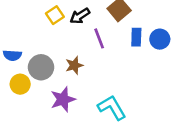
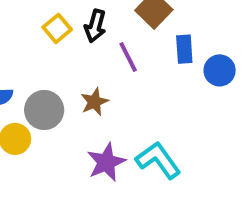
black arrow: (80, 16) -> (95, 26), turned -36
blue circle: (160, 39) -> (220, 70), moved
purple star: (63, 99) -> (106, 162), moved

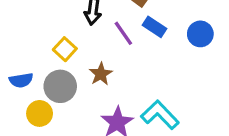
yellow square: (57, 28) -> (65, 49), moved
blue rectangle: (184, 49) -> (154, 27), moved, turned -45

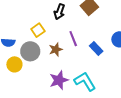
blue rectangle: (154, 27) -> (96, 49), moved
purple line: (123, 33) -> (73, 39), moved

